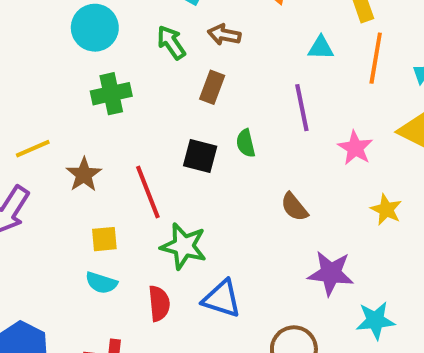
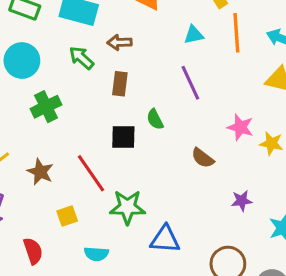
pink star: (355, 148) -> (240, 127), moved
purple star: (331, 273) -> (242, 201), size x0.6
cyan semicircle: (101, 283) -> (96, 254), moved
red semicircle: (159, 303) -> (33, 251), moved

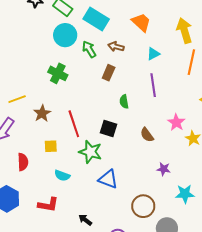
cyan triangle: (194, 35) -> (153, 54), moved, turned -32
cyan circle: (22, 61) -> (65, 35), moved
green cross: (46, 107) -> (58, 73), turned 36
black square: (123, 137) -> (108, 128), moved

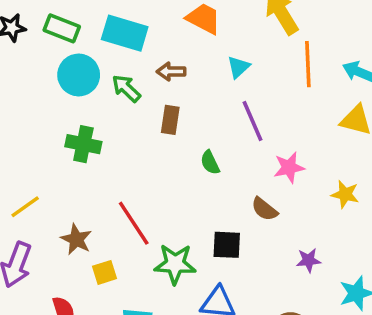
brown star: (42, 113) -> (76, 239), moved
pink star: (176, 122) -> (289, 168), moved, turned -30
black square: (108, 128) -> (227, 245), moved

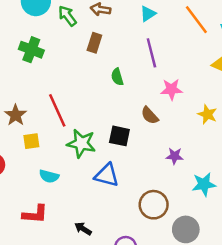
orange line: (308, 64) -> (196, 20), turned -44

